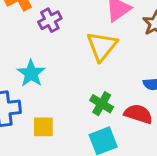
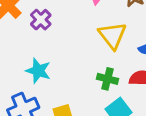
yellow triangle: (102, 46) -> (112, 35), moved

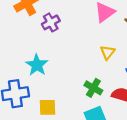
yellow triangle: (112, 35) -> (108, 52), size x0.6

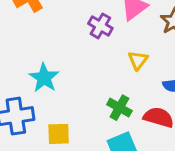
purple cross: (51, 22) -> (100, 26), moved, turned -30

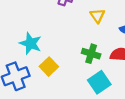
yellow square: (59, 134) -> (49, 67), moved, turned -30

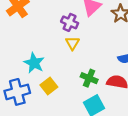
yellow triangle: (97, 16) -> (72, 43), moved

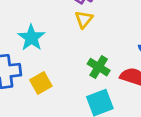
yellow square: (49, 86) -> (41, 83), moved

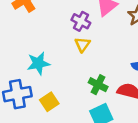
cyan star: (31, 38) -> (38, 63), turned 30

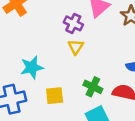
yellow square: (49, 102) -> (55, 96), moved, turned 30

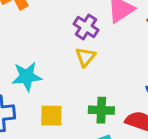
green cross: (93, 87) -> (101, 110), turned -30

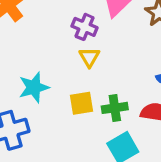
yellow square: (51, 116) -> (81, 103), moved

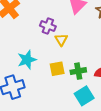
purple cross: (85, 27) -> (48, 26), moved

